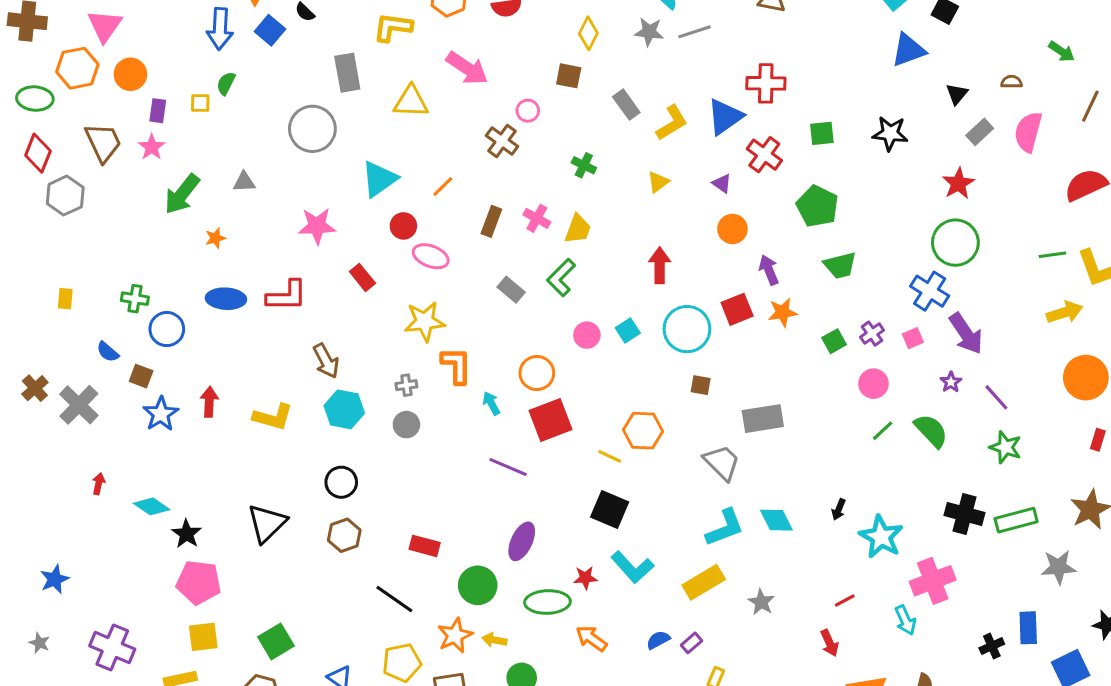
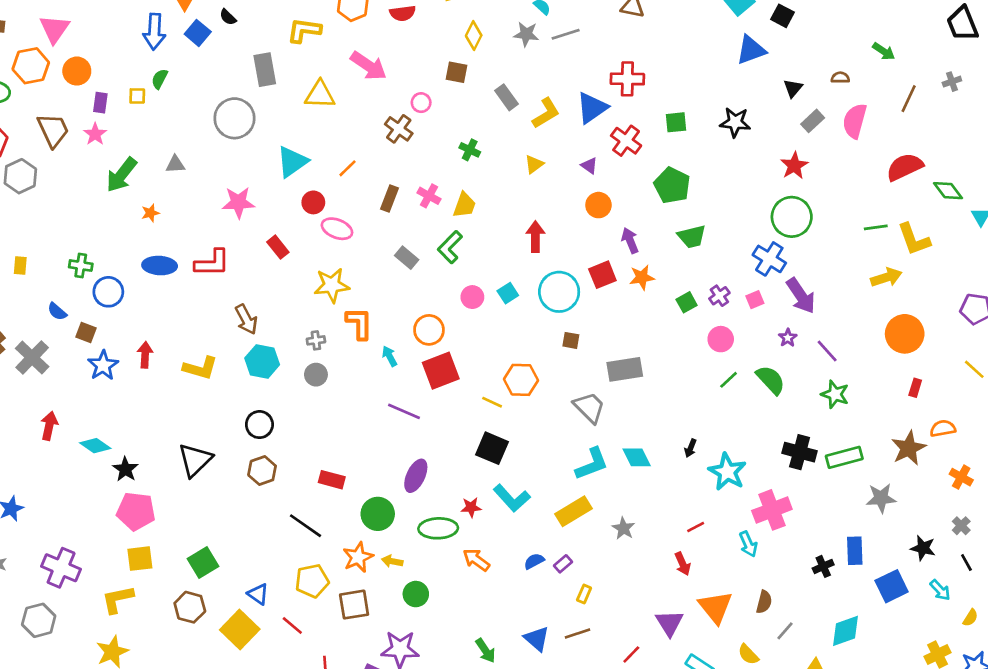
red arrow: (99, 484) -> (49, 426), size x1.5

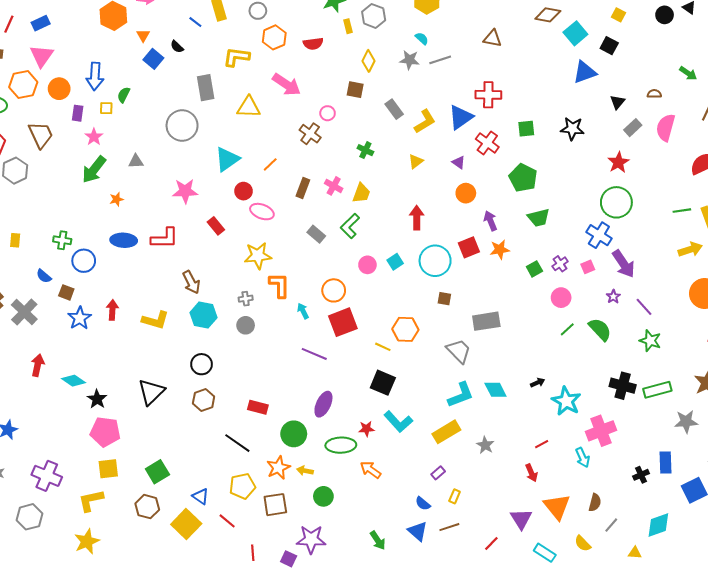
blue arrow: (154, 32) -> (95, 76), moved
pink star: (95, 134) -> (94, 137), moved
black arrow: (690, 448) -> (538, 383), turned -136
blue semicircle: (534, 561) -> (423, 504), moved, turned -112

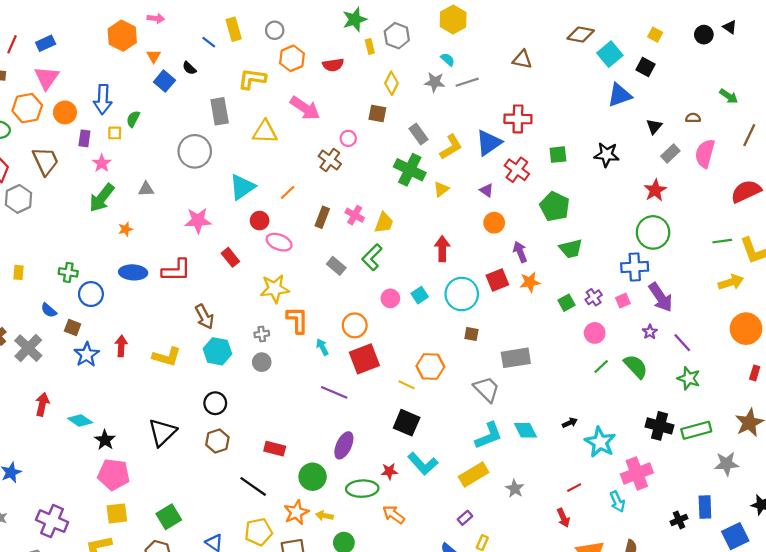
green cross: (365, 150) -> (410, 170), moved, size x1.8
blue cross: (599, 235) -> (635, 267), turned -35

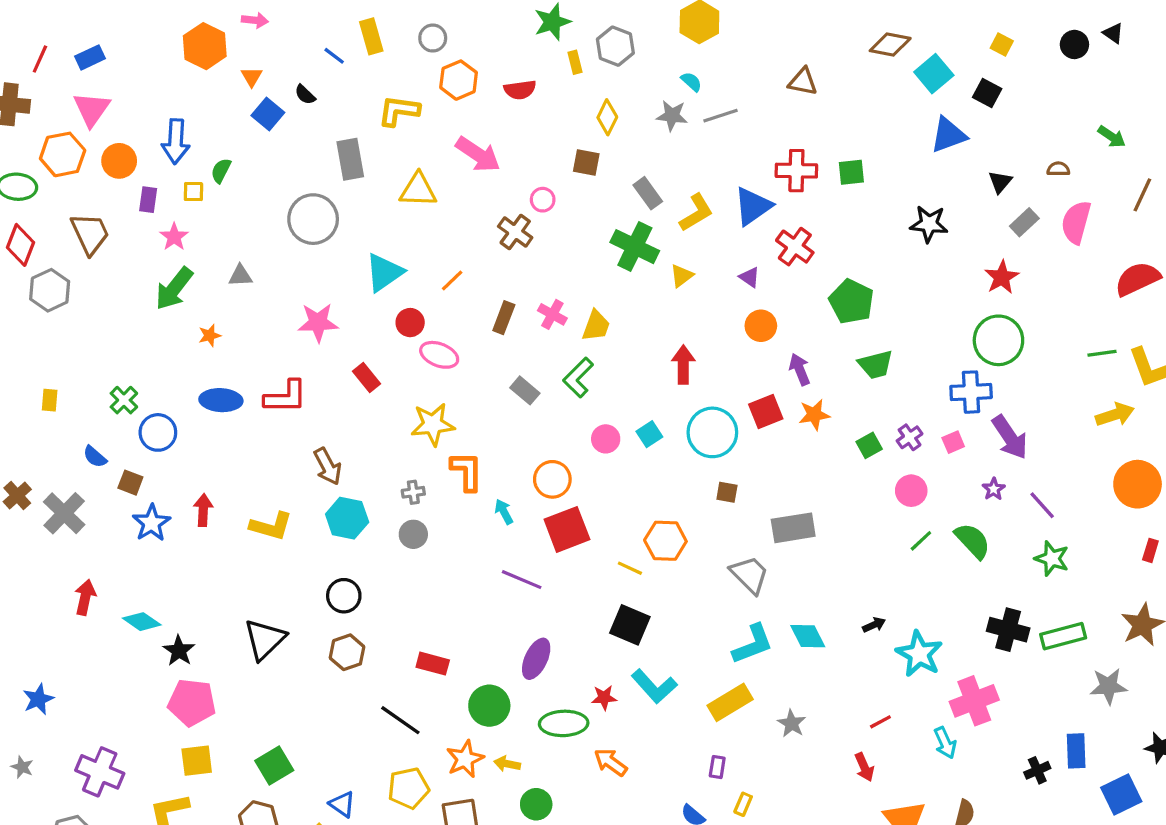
green square: (558, 155) -> (851, 172), moved
green cross: (68, 272) -> (124, 400), turned 36
purple rectangle: (465, 518) -> (717, 767), turned -40

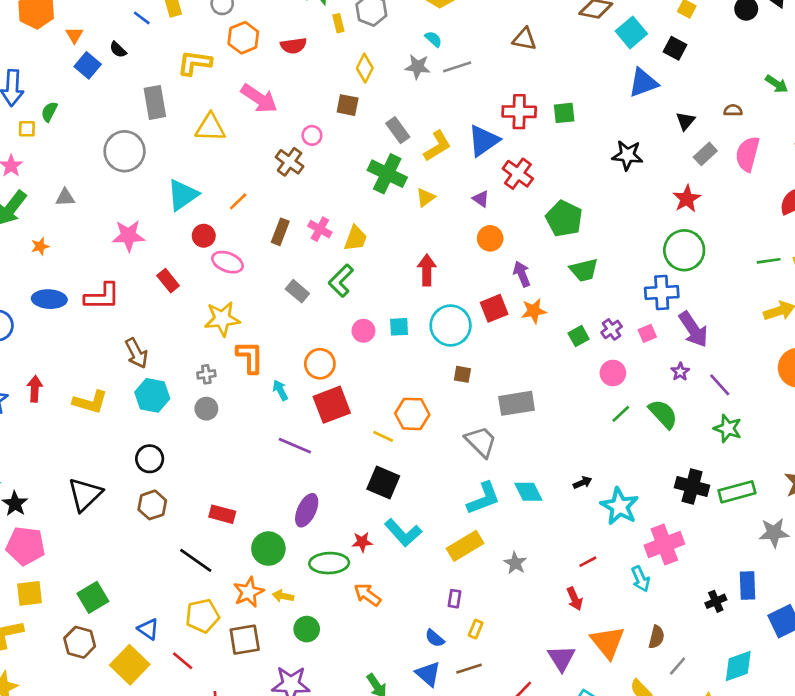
cyan square: (649, 434) -> (399, 327), turned 30

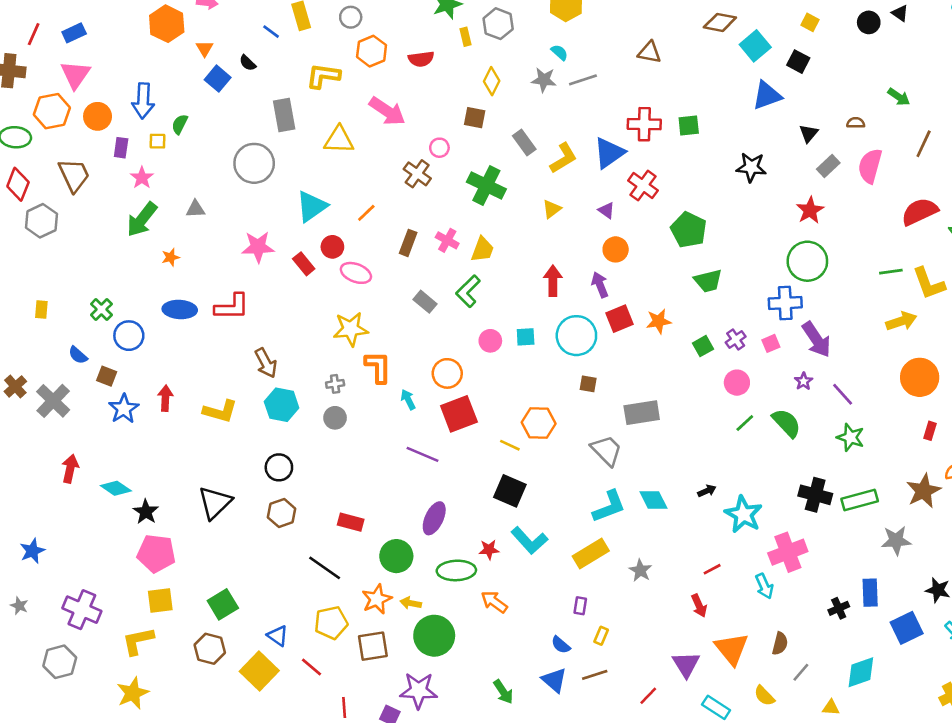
green cross: (387, 174) -> (486, 186), moved
purple arrow: (522, 274) -> (600, 285), moved
red rectangle: (168, 281) -> (304, 264), moved
green circle: (307, 629) -> (434, 636), size x1.6

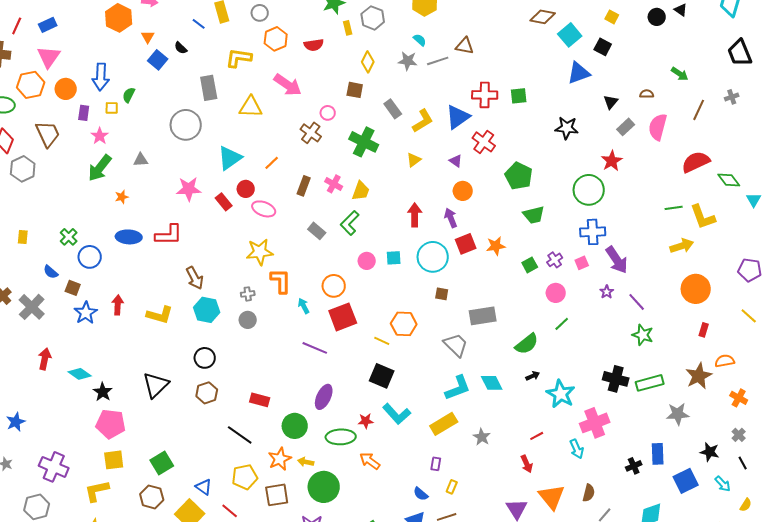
brown triangle: (649, 52) -> (465, 46), moved
green circle: (807, 261) -> (589, 190), moved
green semicircle: (787, 423) -> (527, 344), moved, turned 95

